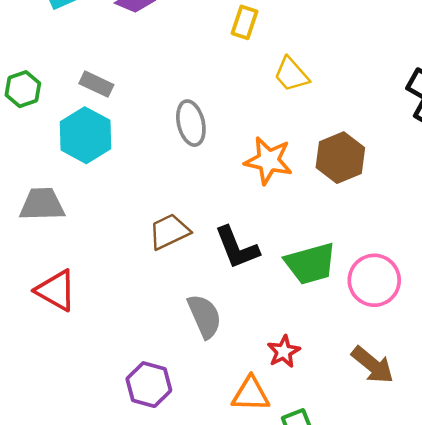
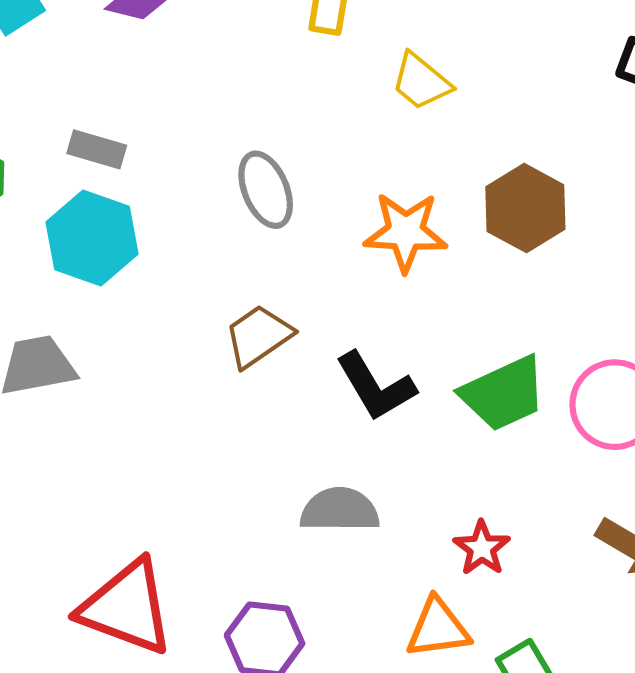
brown trapezoid: (169, 232) -> (258, 336), moved
red triangle: (56, 290) -> (127, 607), moved, size x1.4
gray semicircle: (204, 316) -> (340, 510), turned -57

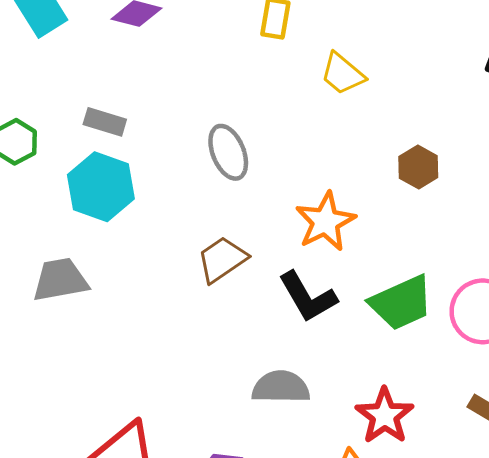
brown hexagon: (525, 208) -> (418, 167), size x0.7
orange star: (406, 232) -> (325, 222), moved, turned -30
red star: (482, 548) -> (385, 416), size x1.4

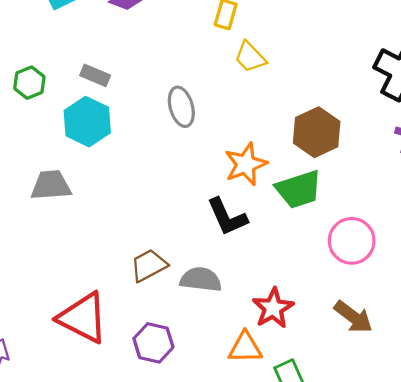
yellow trapezoid: (343, 74) -> (250, 57), moved
brown hexagon: (418, 167) -> (317, 132), size x1.6
brown trapezoid: (222, 259) -> (149, 265), moved
green trapezoid: (401, 303) -> (299, 189), moved

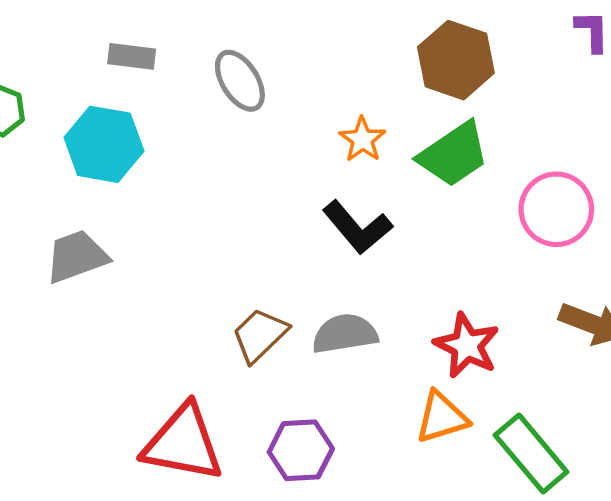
gray rectangle: (95, 75) -> (132, 56), moved
orange star: (246, 164) -> (362, 139), size x0.7

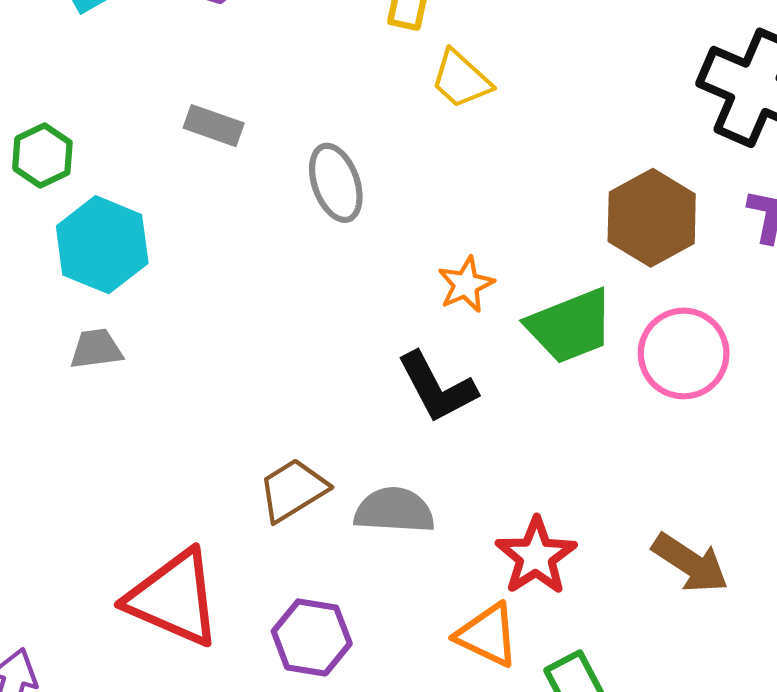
brown hexagon: (456, 60) -> (652, 218), moved
cyan hexagon: (104, 144) -> (102, 245), moved
pink circle: (556, 209) -> (684, 353), moved
gray trapezoid: (77, 257) -> (96, 349), size x0.7
orange triangle: (442, 417) -> (488, 635), turned 30

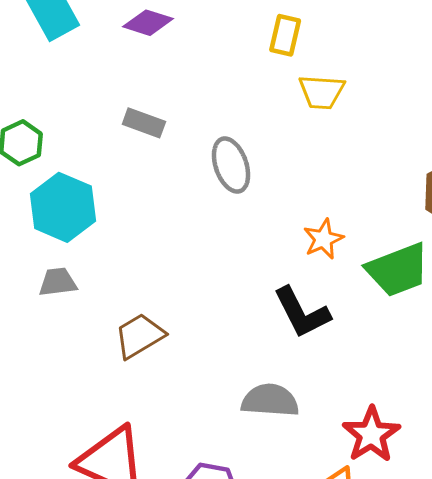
yellow trapezoid: (461, 79) -> (322, 92), turned -39
brown trapezoid: (293, 490) -> (140, 336), moved

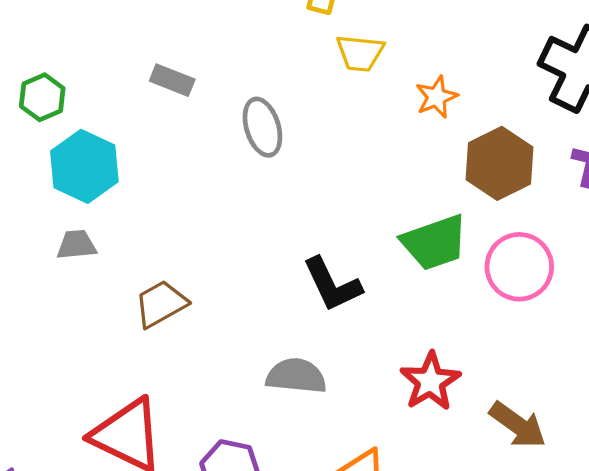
orange star: (323, 239) -> (436, 97), moved
red star: (371, 435) -> (430, 381), moved

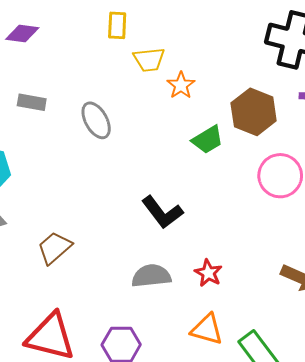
orange star: (436, 97) -> (181, 85), moved
green trapezoid: (435, 242) -> (208, 140), moved, size x0.7
red star: (430, 381) -> (208, 273), moved, size x0.7

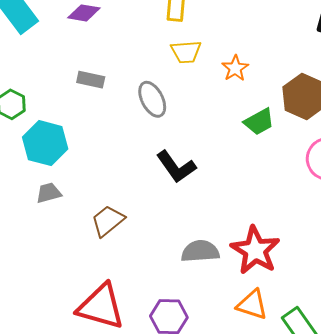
yellow trapezoid: (149, 59) -> (186, 52), moved
black L-shape: (162, 212) -> (176, 167), moved
red star: (208, 273) -> (255, 250), size x1.8

